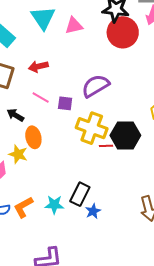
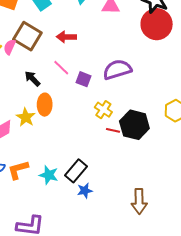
yellow cross: (92, 128) -> (103, 110), size x0.6

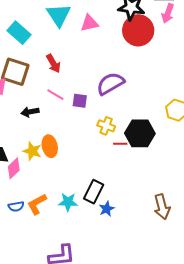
red arrow: (66, 37) -> (53, 63), turned -108
black arrow: (32, 79) -> (30, 112), turned -42
orange ellipse: (45, 105) -> (50, 146), moved

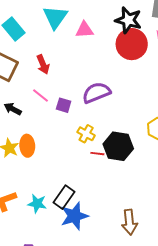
black arrow: (30, 112) -> (13, 109), turned 30
blue star: (107, 209) -> (74, 216), size x1.8

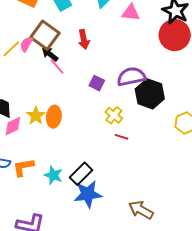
pink line: (40, 96) -> (57, 66), moved
black arrow: (13, 109) -> (50, 54), moved
black hexagon: (118, 146) -> (150, 94), moved
brown arrow: (129, 222) -> (141, 210), turned 115

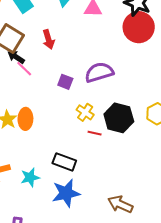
black hexagon: (150, 94) -> (119, 118), moved
black rectangle: (81, 174) -> (64, 162), moved, turned 70
cyan star: (53, 175) -> (30, 177), turned -30

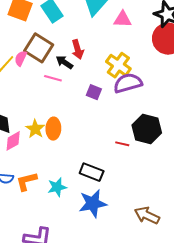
black arrow: (16, 57) -> (64, 62), moved
pink line: (24, 69) -> (53, 78), turned -30
yellow cross: (85, 112) -> (118, 65), moved, size x1.4

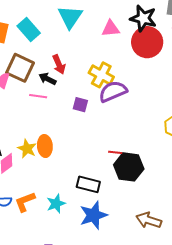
pink triangle: (123, 19) -> (111, 28), moved
black hexagon: (147, 129) -> (129, 167), moved

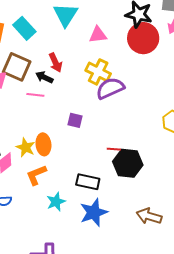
pink triangle: (111, 28) -> (98, 35), moved
purple square: (80, 105) -> (75, 120), moved
orange L-shape: (25, 202) -> (36, 175), moved

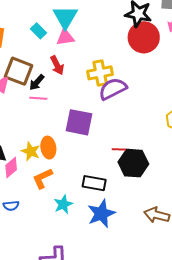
cyan rectangle: (24, 28) -> (39, 31), moved, size x0.7
pink triangle: (98, 35) -> (65, 37), moved
yellow cross: (98, 72) -> (100, 73), turned -35
black arrow: (44, 77) -> (37, 82), moved, turned -72
purple square: (75, 120) -> (79, 122), size x1.8

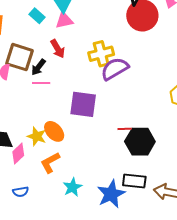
orange ellipse: (48, 148) -> (54, 131), turned -30
black rectangle: (94, 183) -> (134, 181), moved

